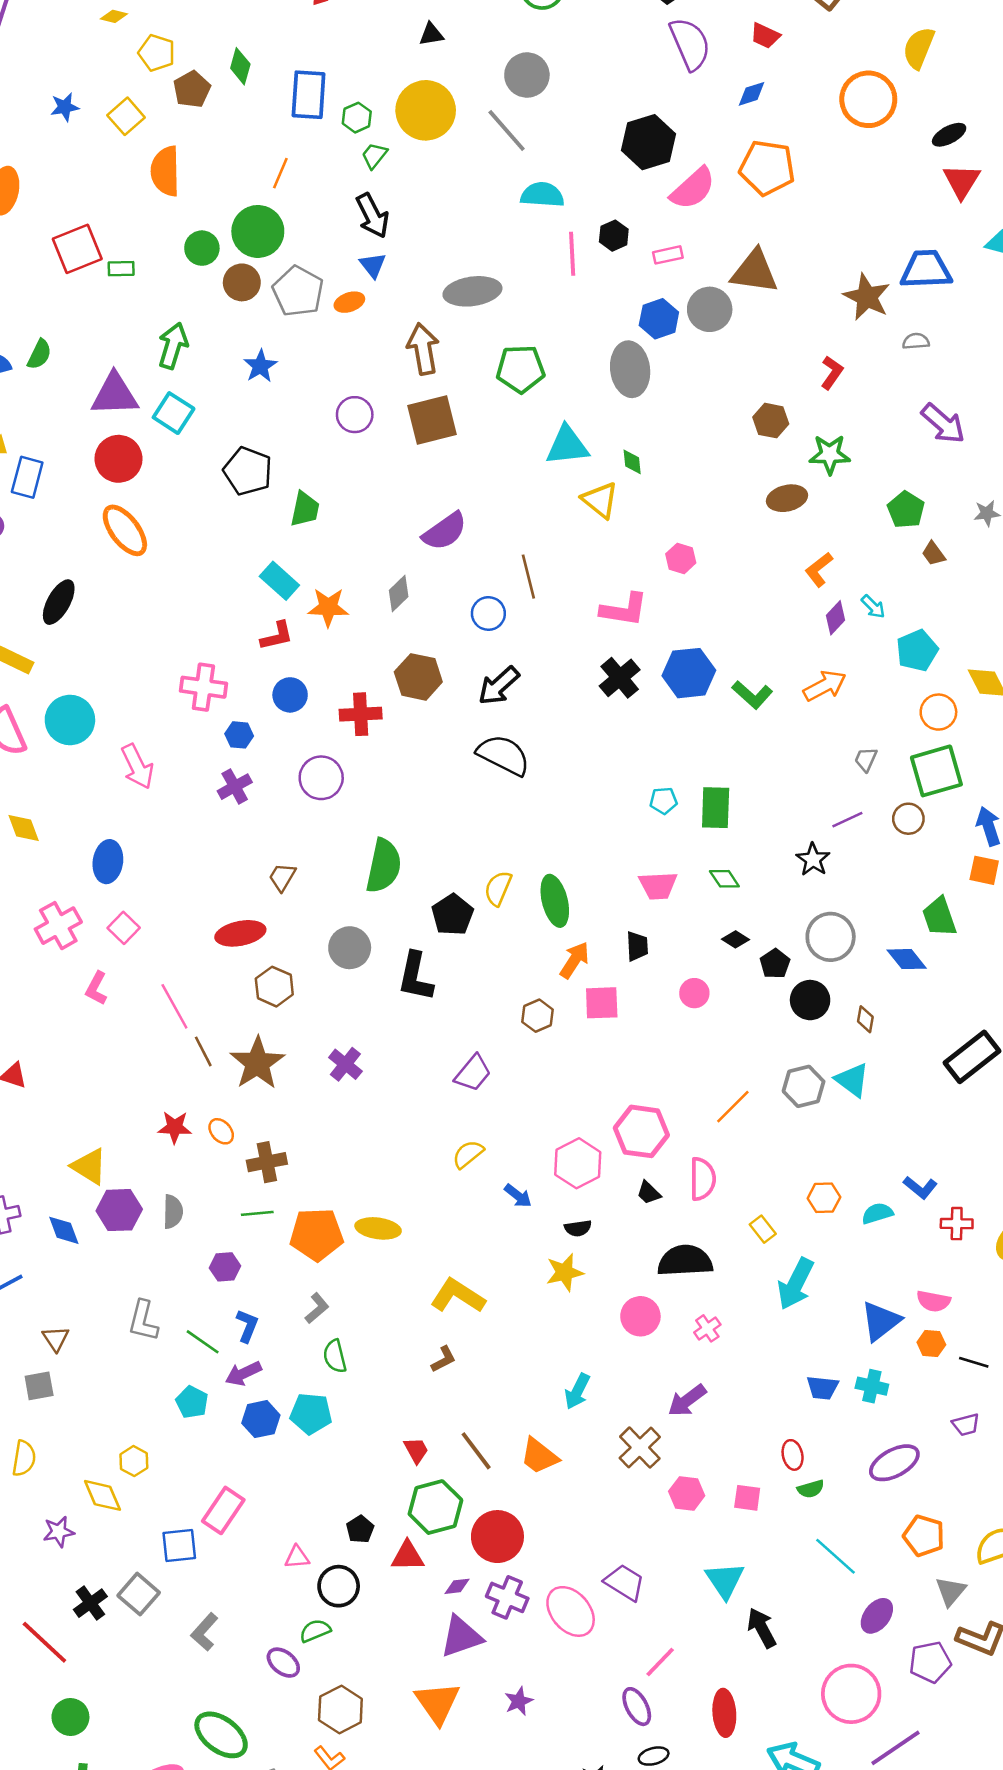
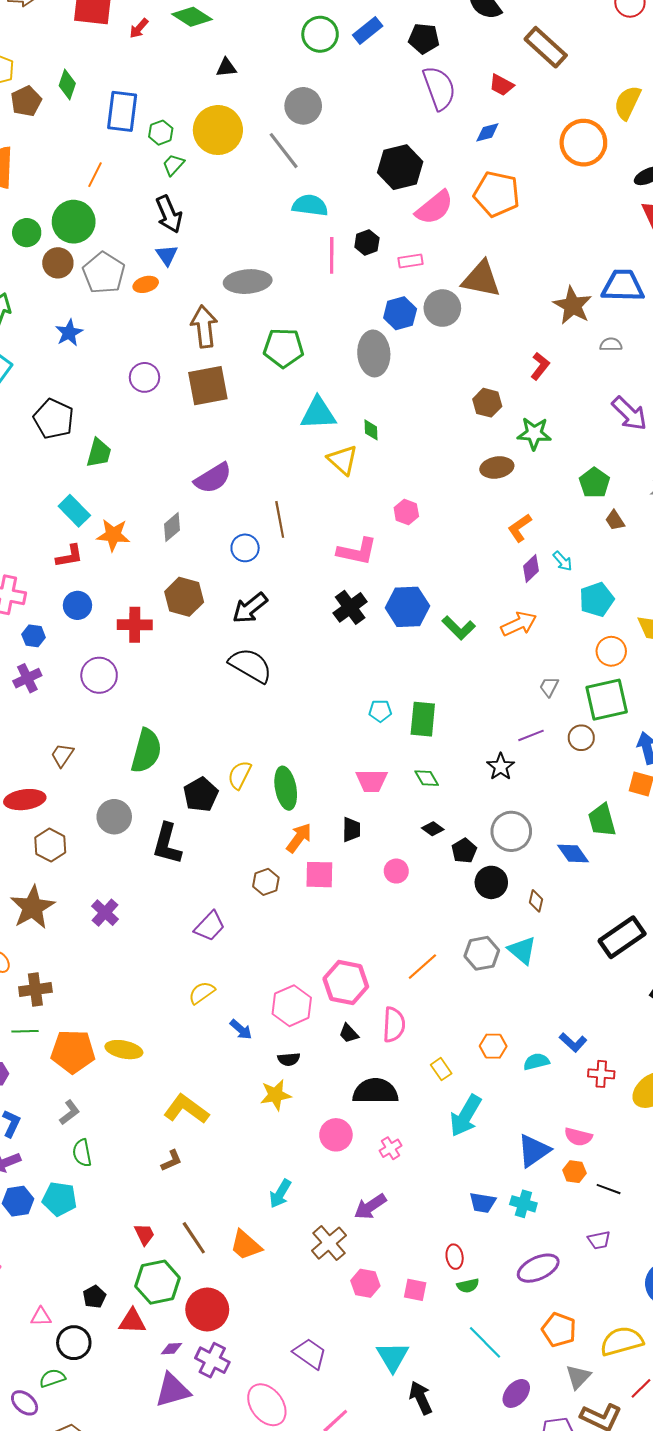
pink ellipse: (571, 1611) -> (267, 1405), moved

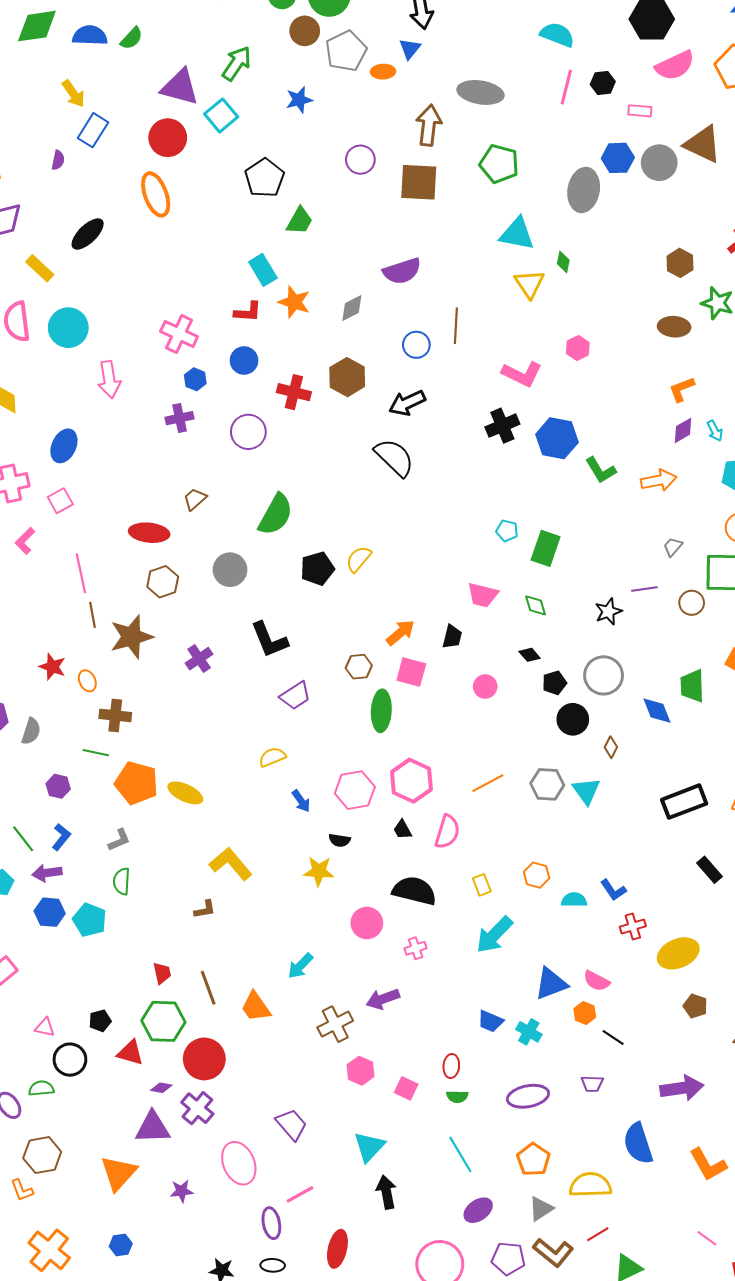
green ellipse: (286, 788) -> (381, 711), moved
black L-shape: (167, 844) -> (269, 640), moved, turned -51
red cross: (601, 1074) -> (633, 927), turned -35

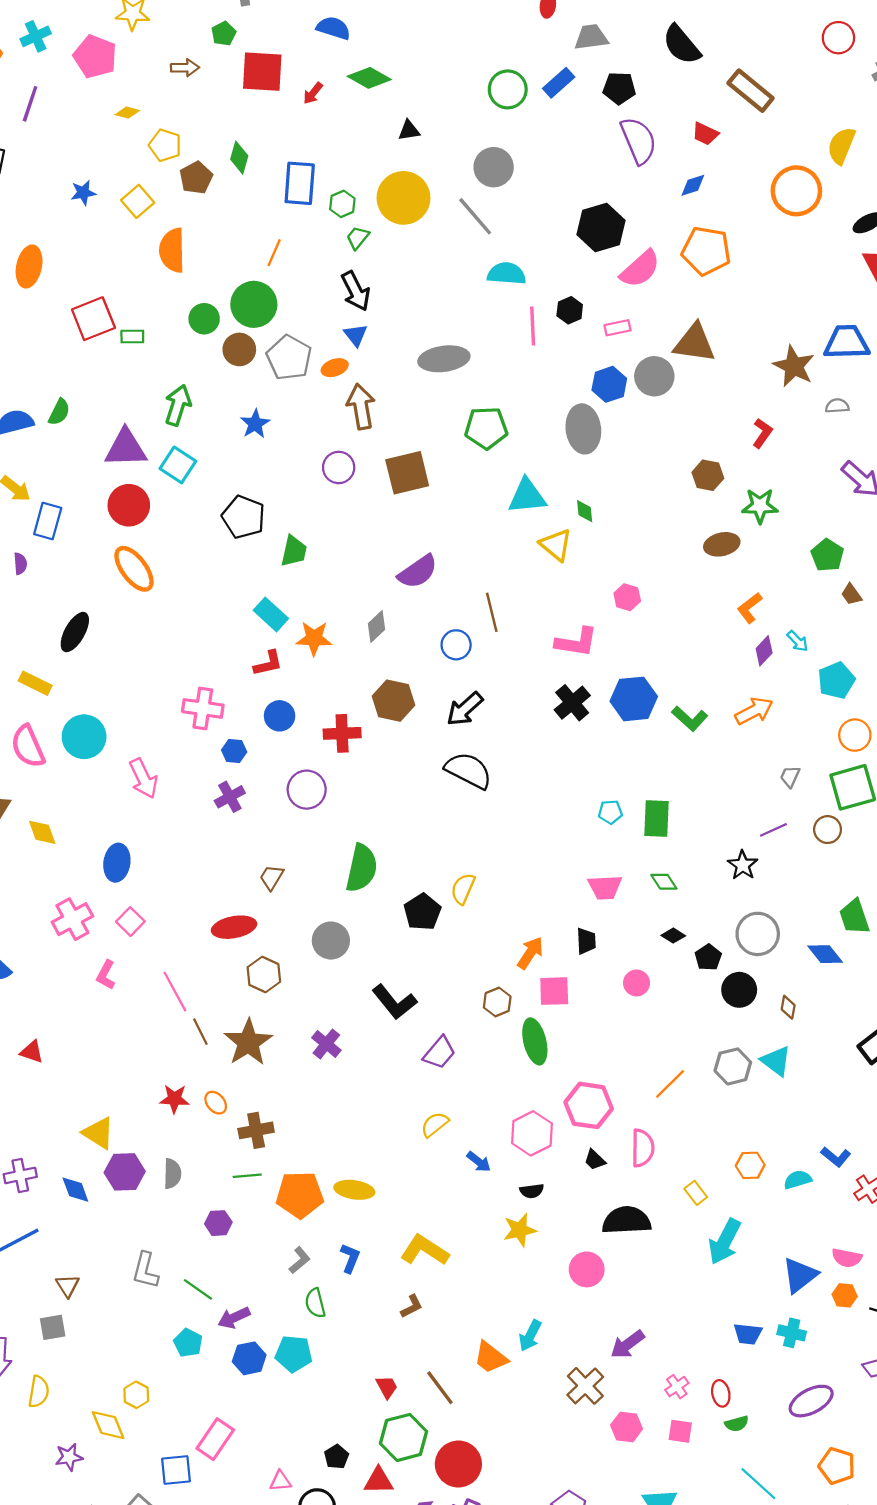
brown arrow: (429, 125) -> (361, 406), moved
blue L-shape: (61, 837) -> (350, 1258), moved
pink cross: (416, 948) -> (677, 1387), moved
orange trapezoid: (256, 1007) -> (491, 1357), moved

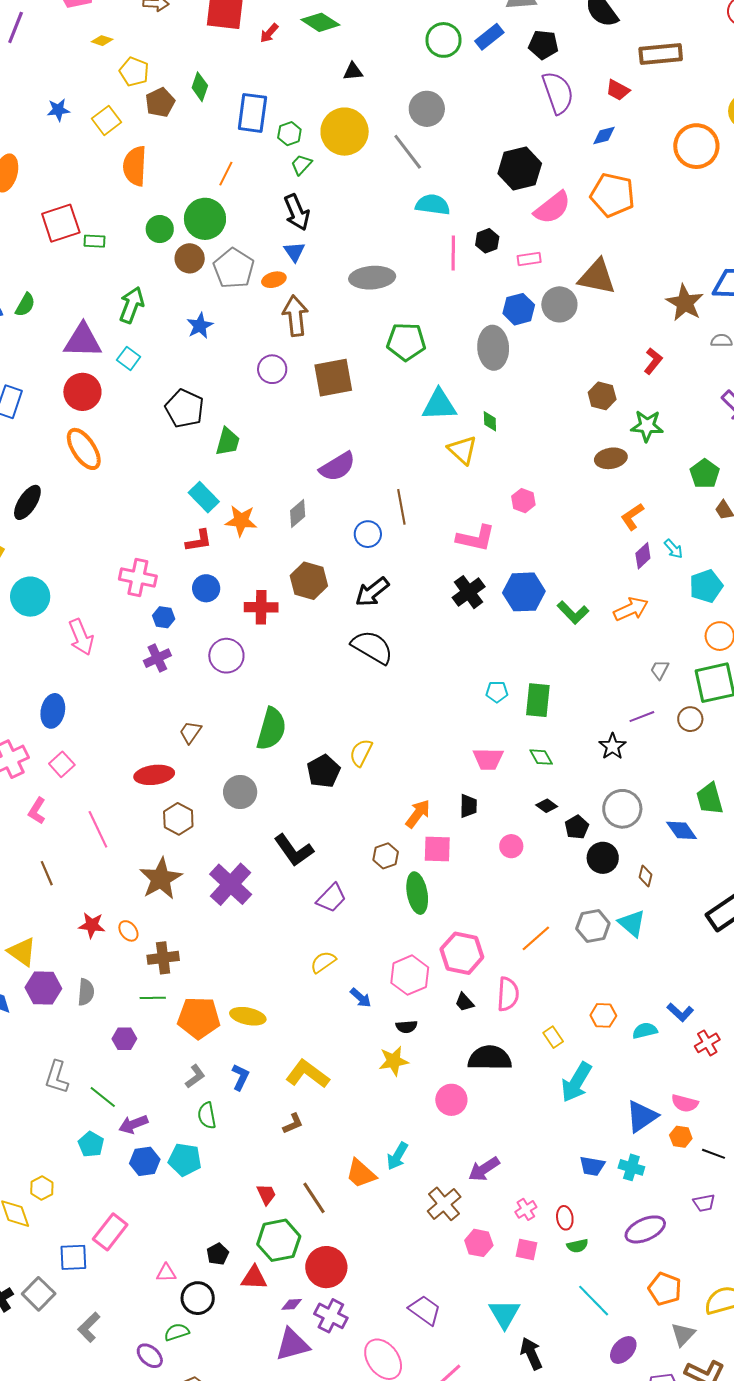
brown rectangle: (751, 91) -> (661, 54), turned -48
cyan square: (178, 465) -> (129, 358), size x0.7
brown line: (200, 1032) -> (47, 873), moved
purple cross: (326, 1044) -> (231, 884), size x1.6

